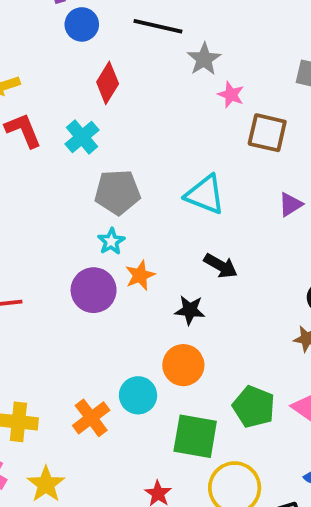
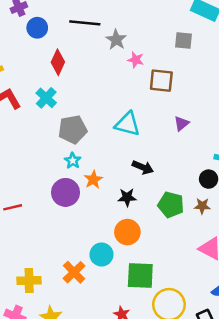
green pentagon: (254, 407) -> (171, 205), moved

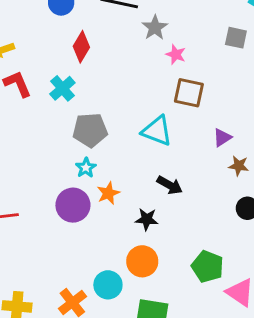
brown square: (161, 81) -> (189, 93), moved
green pentagon: (171, 205) -> (208, 267), moved
brown star: (202, 206) -> (239, 166), moved

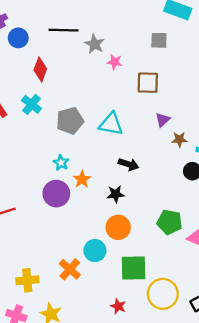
brown square: (189, 93) -> (148, 83), moved
gray pentagon: (90, 130) -> (70, 121), moved

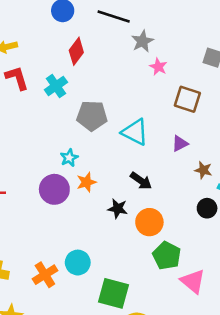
purple triangle: (163, 120) -> (180, 144), moved
orange circle: (118, 227) -> (149, 222), moved

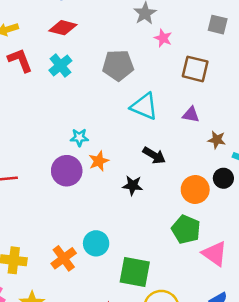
red diamond: (76, 51) -> (63, 28), moved, turned 72
gray pentagon: (92, 116) -> (118, 65), moved
purple triangle: (180, 144) -> (191, 115), turned 42
cyan star: (69, 158) -> (79, 137), turned 30
orange circle: (149, 222) -> (195, 189), moved

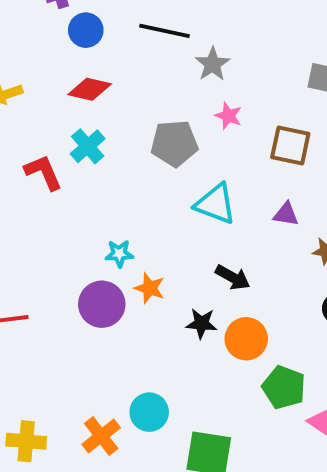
pink star: (163, 38) -> (228, 116), moved
red L-shape: (20, 60) -> (43, 172), moved
orange star: (99, 161) -> (150, 288), turned -30
orange circle: (195, 189) -> (246, 339), moved

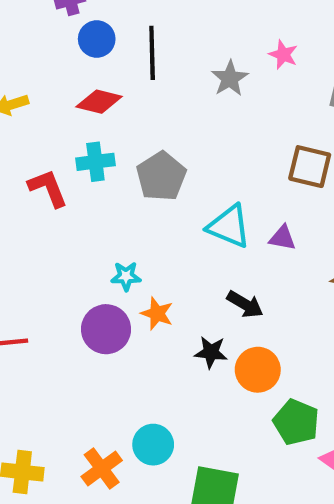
black line: (164, 31) -> (152, 53), moved, turned 75
pink star: (228, 116) -> (283, 55), moved
gray pentagon: (174, 143) -> (161, 176), moved, turned -30
cyan cross: (88, 146) -> (95, 162), turned 32
purple triangle: (286, 214) -> (282, 238), moved

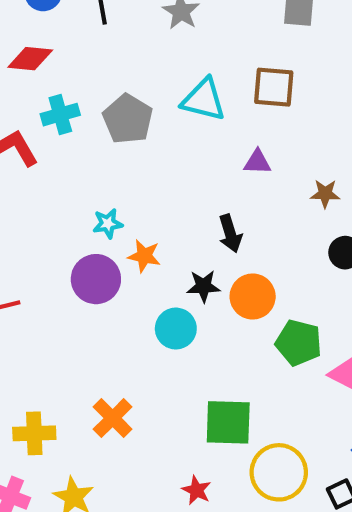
red diamond: (99, 102) -> (30, 59), moved
cyan triangle: (229, 226) -> (204, 100), moved
black arrow: (245, 304) -> (230, 234), turned 51
cyan circle: (153, 445) -> (176, 329), moved

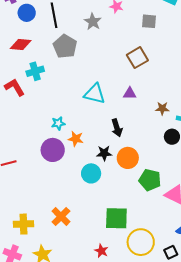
brown square: (274, 87) -> (137, 58), turned -35
cyan triangle: (204, 100) -> (95, 94), moved
gray pentagon: (128, 119) -> (65, 46), moved

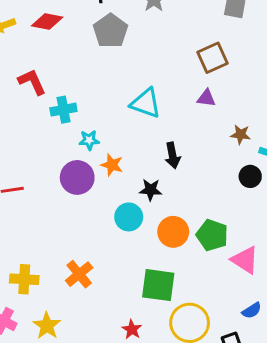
cyan cross: (35, 71) -> (63, 110), moved
purple triangle: (130, 93) -> (206, 98), moved
orange circle: (128, 158) -> (173, 232), moved

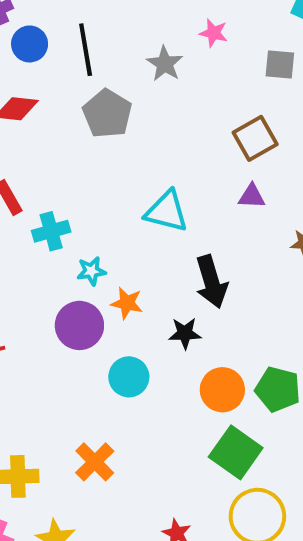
black arrow: (173, 155) -> (211, 282), size x1.4
cyan circle: (129, 217) -> (129, 377), moved
green square: (158, 285) -> (236, 452), moved, turned 33

